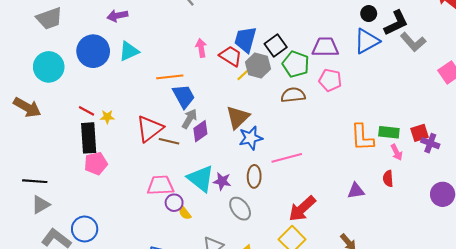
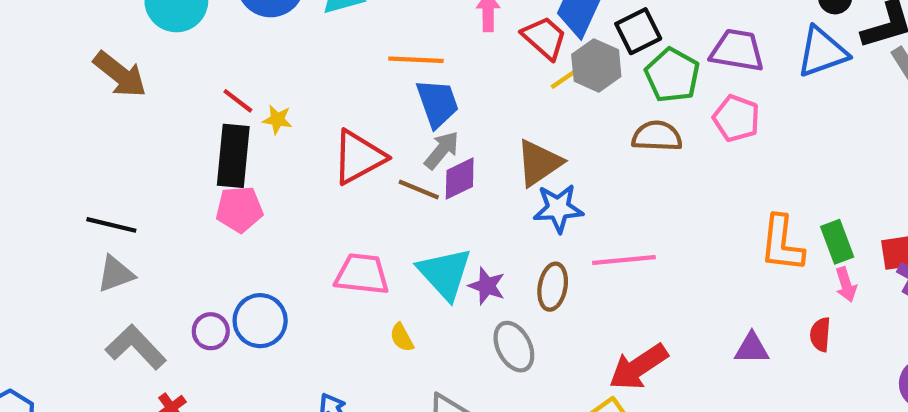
green rectangle: (389, 132) -> (837, 242), turned 54
brown line: (169, 141) -> (419, 189), moved
purple circle: (174, 203) -> (211, 331), moved
blue circle: (85, 229) -> (260, 321), moved

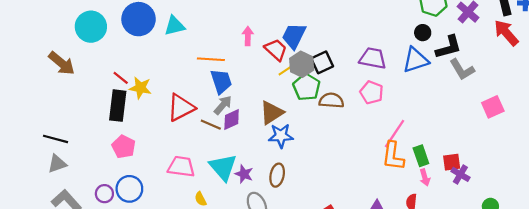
black square: (638, 31) -> (322, 62), moved
green pentagon: (672, 75) -> (307, 87), moved
yellow star: (277, 120) -> (140, 88), size x1.5
pink pentagon: (239, 209) -> (124, 147), moved, turned 30
pink line: (624, 260) -> (395, 134), moved, turned -52

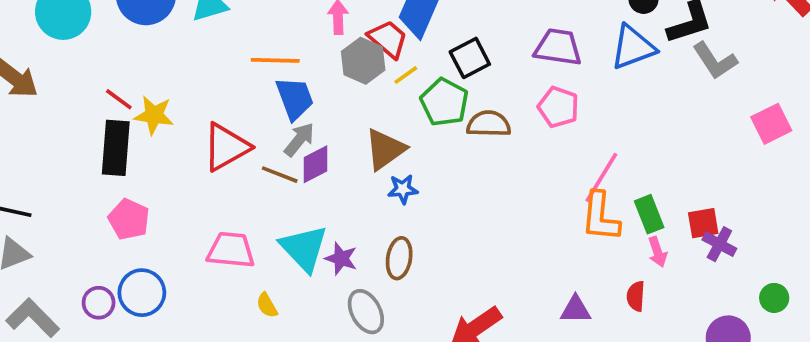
gray hexagon: (302, 64) -> (363, 61), moved
blue star: (281, 136) -> (403, 189), size x0.7

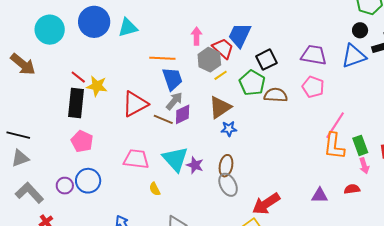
yellow line: (406, 75) -> (221, 75), moved
red semicircle: (636, 296) -> (352, 189), turned 77
gray ellipse: (366, 312) -> (228, 185), moved

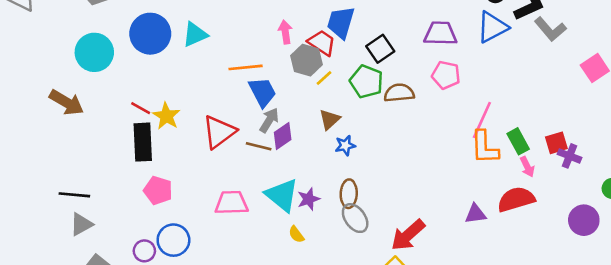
yellow star: (97, 86) -> (166, 116), turned 30
brown triangle: (220, 107) -> (330, 119), size x0.7
purple star: (195, 165) -> (309, 199), turned -30
yellow semicircle: (155, 189) -> (296, 234), moved
red semicircle: (352, 189) -> (516, 199), size x1.8

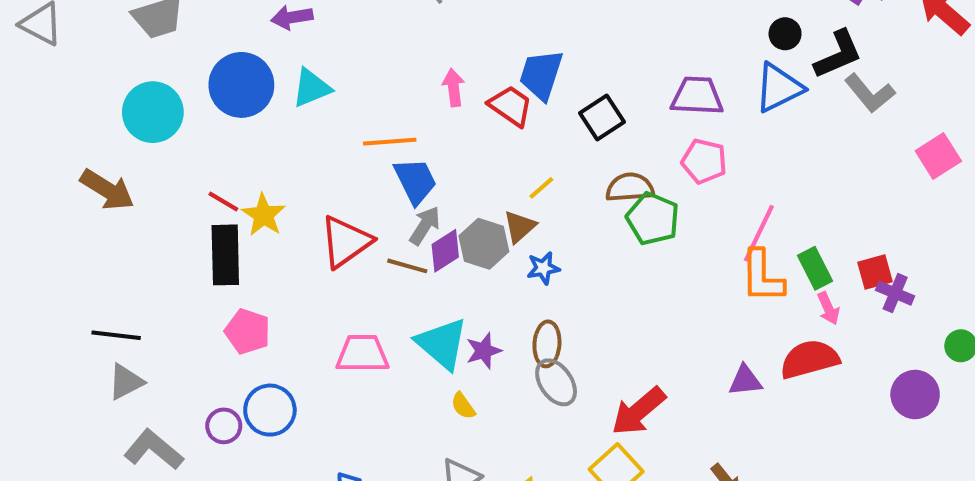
gray hexagon: (307, 60) -> (484, 244), moved
yellow line: (324, 78) -> (541, 188), moved
green pentagon: (366, 82) -> (653, 219), moved

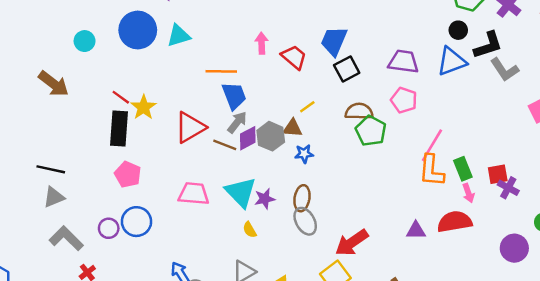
blue trapezoid: (541, 75) -> (334, 41), moved
cyan circle: (153, 112) -> (85, 41), size x0.6
brown triangle: (520, 227) -> (293, 128), turned 40

